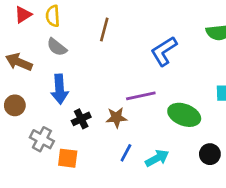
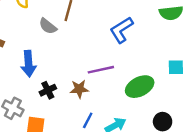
gray semicircle: (57, 47) -> (48, 26), moved
green ellipse: (184, 115) -> (140, 87), turned -48

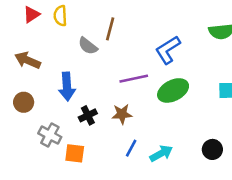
purple line: (101, 70) -> (134, 79), moved
green ellipse: (140, 87) -> (173, 90), moved

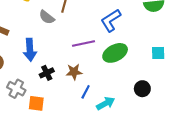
blue line: (131, 148) -> (86, 92), moved
black circle: (212, 149) -> (142, 89), moved

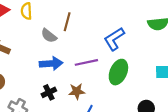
blue arrow: (30, 50) -> (51, 63), moved, turned -90
green ellipse: (115, 53) -> (118, 72), turned -40

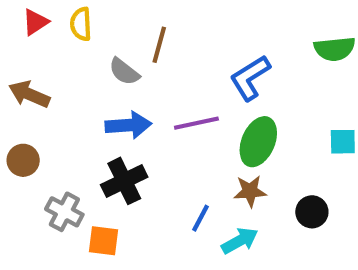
brown star: (77, 91) -> (250, 191), moved
black cross: (49, 92) -> (124, 181), size x1.5

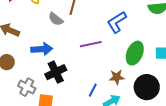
blue arrow: (128, 125) -> (42, 49), moved
green ellipse: (258, 142) -> (135, 53), moved
black circle: (312, 212) -> (147, 87), size x1.6

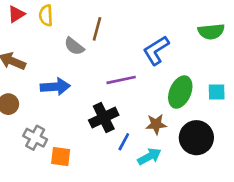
black cross: (56, 72) -> (104, 118), moved

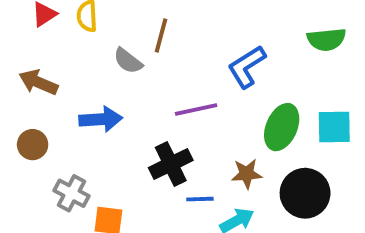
cyan square: (217, 92) -> (334, 127), size x1.4
blue line: (124, 142) -> (200, 199), turned 60

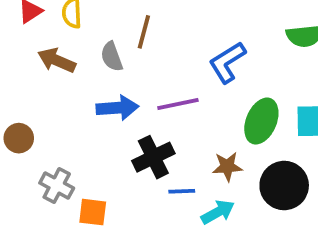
gray semicircle: (128, 61) -> (112, 57), turned 32
brown arrow: (38, 82) -> (57, 60), moved
blue arrow: (101, 119) -> (117, 108), moved

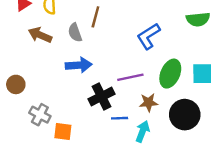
purple line: (178, 104) -> (130, 77), moved
cyan arrow: (218, 212) -> (143, 131), turned -40

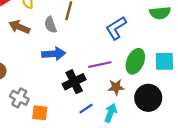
blue line: (120, 118) -> (86, 109), moved, turned -32

